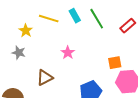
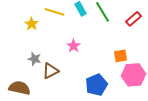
gray star: (19, 53) -> (35, 59), moved

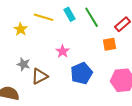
orange square: (121, 56) -> (110, 44), moved
blue pentagon: (97, 85) -> (82, 73), moved

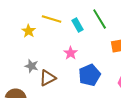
cyan rectangle: (70, 14) -> (78, 25), moved

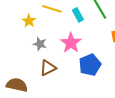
pink star: (71, 53) -> (71, 43), size x1.5
gray star: (32, 66) -> (40, 44), moved

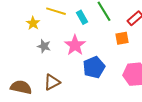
brown triangle: (48, 68) -> (52, 82), moved

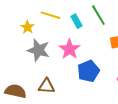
gray star: (44, 46) -> (38, 50), size x1.6
brown triangle: (52, 82) -> (46, 86), turned 30

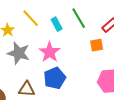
yellow line: (50, 15) -> (31, 18), turned 30
blue pentagon: (88, 71) -> (55, 78), moved

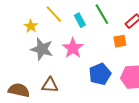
blue pentagon: (55, 78) -> (100, 74), moved

